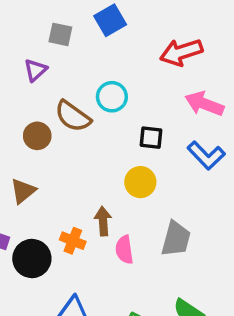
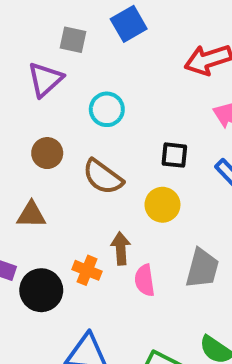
purple triangle: (35, 70) -> (45, 80), size x1.4
cyan circle: (112, 97) -> (107, 109), moved
brown semicircle: (73, 116) -> (103, 177), moved
brown triangle: (23, 191) -> (31, 215), turned 40

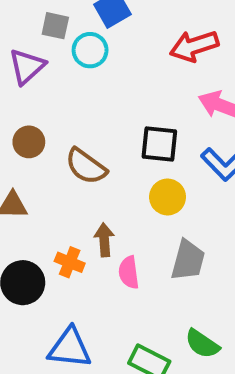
cyan circle: (107, 109) -> (90, 50), moved
black square: (174, 155) -> (159, 144), size x1.4
yellow circle: (162, 205) -> (168, 197), moved

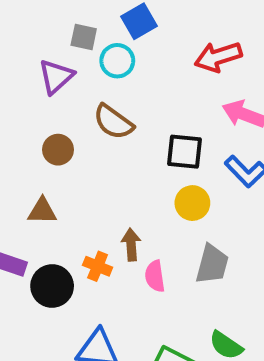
brown semicircle: (86, 166) -> (113, 122), moved

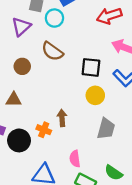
pink semicircle: (155, 276) -> (75, 159), moved

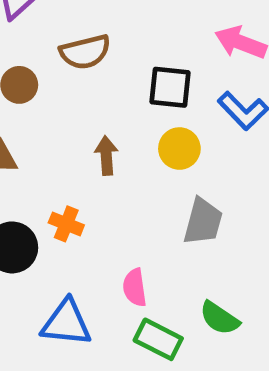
brown semicircle: (52, 51) -> (85, 52), turned -50
brown arrow: (62, 118) -> (106, 156), moved

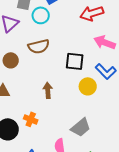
yellow circle: (179, 149) -> (88, 86), moved
gray trapezoid: (203, 222) -> (81, 127), moved, turned 35

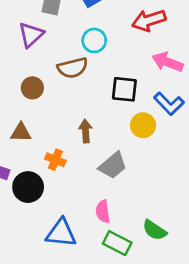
cyan circle: (41, 15) -> (94, 40), moved
orange cross: (31, 119) -> (55, 160), moved
gray trapezoid: (81, 127) -> (113, 165), moved

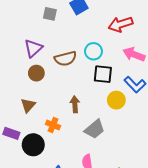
purple triangle: (31, 35) -> (33, 48), moved
cyan circle: (94, 40) -> (93, 51), moved
brown triangle: (21, 132) -> (28, 105), turned -49

